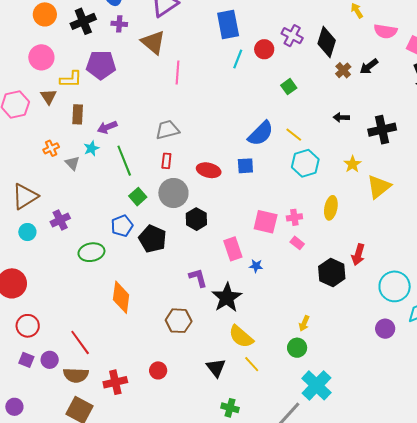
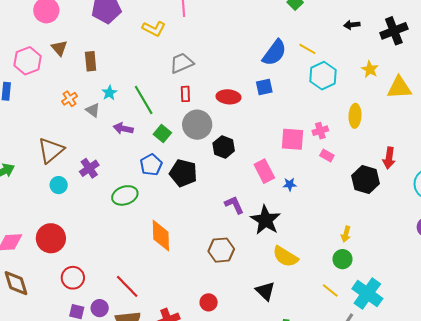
yellow L-shape: (71, 79) -> (154, 29), moved, turned 35
purple arrow: (107, 127) -> (123, 128), moved, turned 42
yellow triangle: (379, 187) -> (399, 88), turned 44
yellow line: (252, 364) -> (330, 290), moved

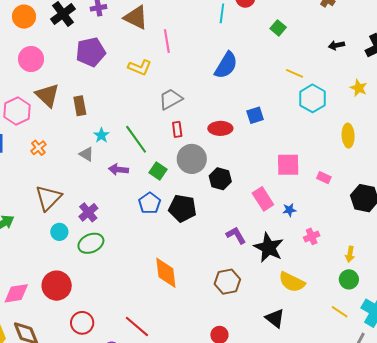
brown triangle: (59, 48) -> (47, 95), size x1.5
blue semicircle: (274, 53) -> (226, 65), moved
orange cross: (69, 99) -> (38, 148), moved
pink cross: (320, 131) -> (312, 236), moved
green ellipse: (125, 195) -> (91, 243), moved

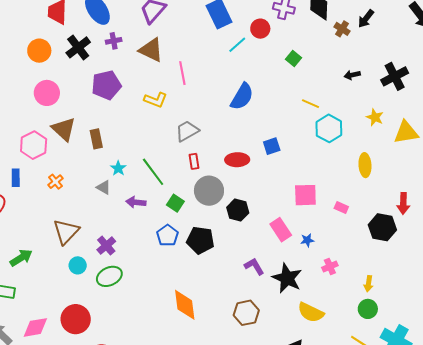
cyan line: (222, 13) -> (237, 45), turned 42

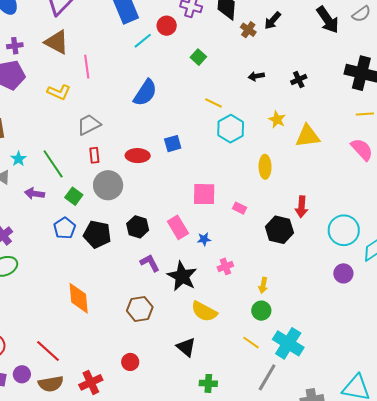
purple cross: (114, 41) -> (15, 46), moved
black cross: (395, 76) -> (299, 80), size x0.6
black hexagon: (238, 210) -> (138, 227), moved

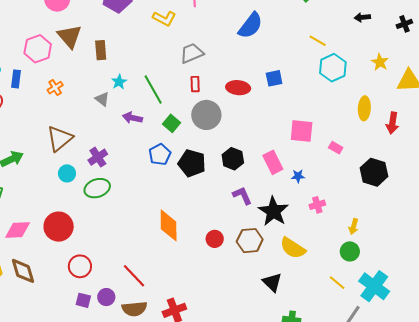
red arrow: (302, 207) -> (392, 123), moved
brown hexagon: (140, 309) -> (250, 241), moved
red circle: (130, 362) -> (215, 239), moved

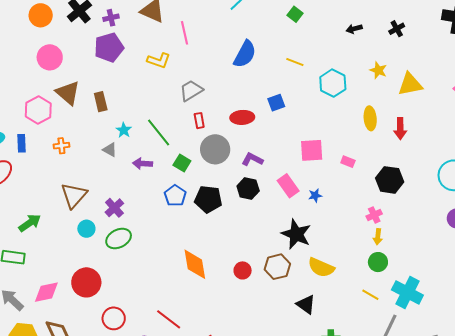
yellow line: (318, 41) -> (295, 62), moved
orange cross: (55, 88) -> (61, 146), turned 35
purple L-shape: (242, 196) -> (252, 159), moved, turned -30
pink cross: (317, 205) -> (374, 215), moved

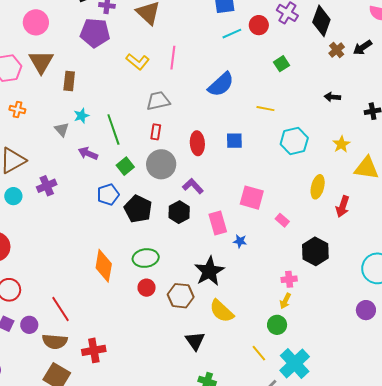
pink line: (184, 33) -> (173, 58), moved
yellow line: (295, 62) -> (265, 109), turned -30
red ellipse: (242, 117) -> (197, 143), turned 70
green ellipse: (119, 239) -> (146, 258), moved

